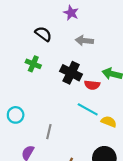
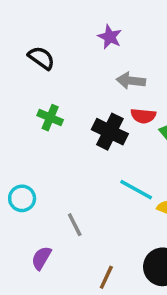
black semicircle: (43, 34) -> (41, 58), moved
red semicircle: (92, 85) -> (143, 116), moved
gray line: (49, 132) -> (75, 225), turned -40

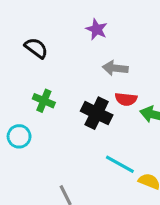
cyan circle: (22, 198) -> (19, 136), moved

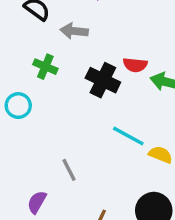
gray arrow: (115, 68) -> (74, 31), moved

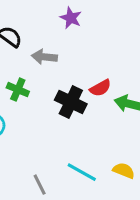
red semicircle: (135, 65) -> (100, 88), turned -35
cyan line: (128, 136) -> (82, 172), moved

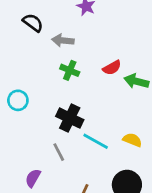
green cross: (18, 90) -> (70, 70), moved
black cross: (71, 102) -> (70, 118), moved

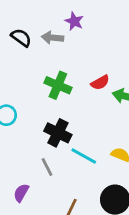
gray arrow: (63, 40) -> (52, 38), moved
green cross: (70, 70) -> (58, 85), size x1.4

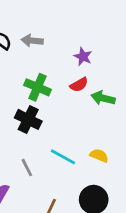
purple star: (74, 21) -> (83, 57), moved
black cross: (58, 133) -> (28, 119), moved

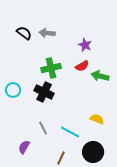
green cross: (38, 87) -> (51, 68), turned -36
cyan line: (63, 157) -> (70, 132), moved

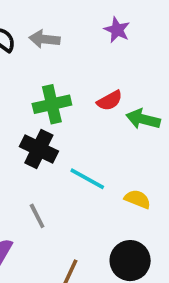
purple star: (85, 45) -> (117, 30), moved
cyan line: (70, 132) -> (87, 179), moved

